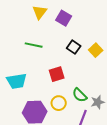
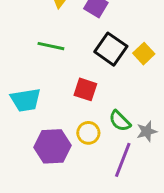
black square: (74, 47) -> (111, 49), size x1.5
red square: (57, 74) -> (85, 89), turned 35

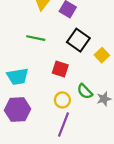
yellow square: (144, 54) -> (102, 55), moved
purple hexagon: (52, 146) -> (18, 110), moved
purple line: (123, 160) -> (63, 124), moved

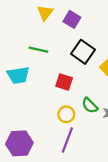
cyan trapezoid: (18, 76) -> (18, 75), moved
purple hexagon: (18, 110) -> (19, 143), moved

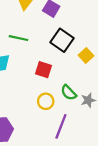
purple line: (67, 140) -> (61, 126), moved

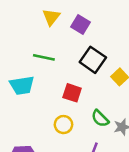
yellow circle: (46, 101) -> (63, 125), moved

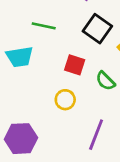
green semicircle: (100, 118) -> (105, 81), moved

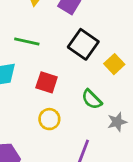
red square: (75, 65) -> (47, 82), moved

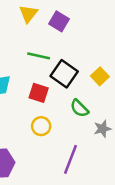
green line: (27, 41) -> (39, 56), moved
black square: (83, 44) -> (64, 74), moved

